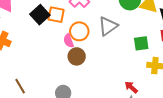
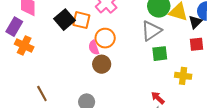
gray triangle: (108, 26) -> (151, 31), moved
green square: (141, 43) -> (160, 54), moved

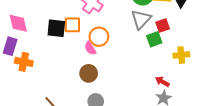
black square: (65, 20) -> (56, 28), turned -30
red square: (196, 44) -> (163, 26), moved
brown circle: (102, 64) -> (89, 73), moved

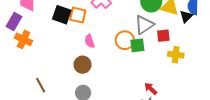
orange circle: (99, 37) -> (125, 40), moved
green square: (154, 39) -> (137, 45), moved
yellow cross: (181, 55) -> (176, 55), moved

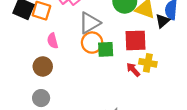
gray triangle: (144, 25) -> (89, 23), moved
red square: (163, 36) -> (136, 40), size x1.5
red arrow: (151, 89) -> (133, 70), moved

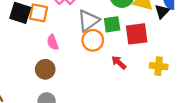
green square: (106, 49) -> (112, 24), moved
yellow cross: (148, 63) -> (159, 66), moved
red arrow: (133, 70) -> (119, 63), moved

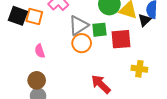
pink semicircle: (53, 42) -> (40, 51), moved
red arrow: (119, 63) -> (101, 84), moved, size x1.5
brown circle: (45, 69) -> (37, 80), moved

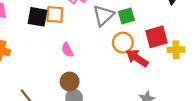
red square: (121, 39) -> (156, 37), moved
orange circle: (82, 43) -> (123, 43), moved
red arrow: (101, 84) -> (137, 58), moved

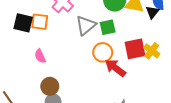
pink semicircle: (67, 50) -> (40, 56), moved
yellow cross: (176, 50) -> (152, 51), moved, turned 35

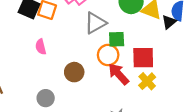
green square: (108, 27) -> (117, 39), moved
yellow cross: (152, 51) -> (147, 81), moved
brown circle: (50, 86) -> (74, 72), moved

